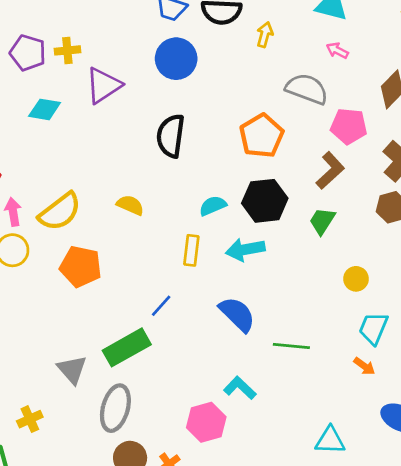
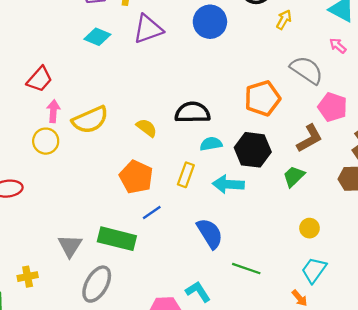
black semicircle: (171, 136) -> (192, 112), moved, turned 68
orange pentagon: (81, 267) -> (136, 177), moved
green rectangle: (127, 347) -> (117, 239), turned 30

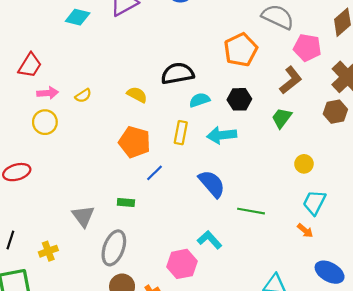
pink arrow: (53, 111) -> (48, 93), turned 90
yellow semicircle: (90, 120) -> (83, 96), size x0.5
black hexagon: (253, 150) -> (239, 99), size x0.7
green rectangle: (117, 239) -> (126, 202), size x0.5

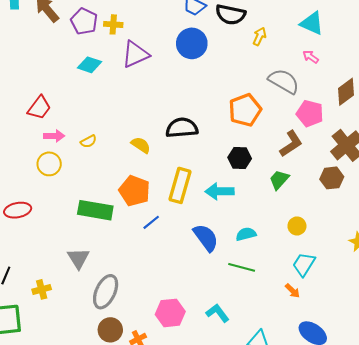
cyan semicircle: (200, 100) -> (246, 234), moved
yellow rectangle: (181, 133) -> (180, 185), size x1.5
green rectangle: (126, 202) -> (95, 210), moved, size x2.0
cyan L-shape: (210, 240) -> (218, 313), moved

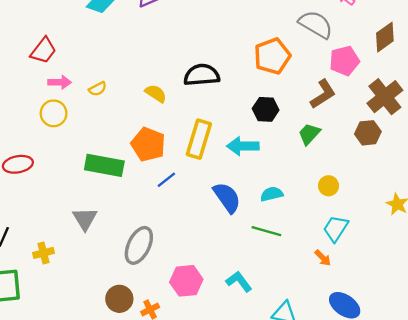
pink pentagon: (310, 113) -> (344, 61), turned -30
gray ellipse: (106, 292) -> (139, 245), moved

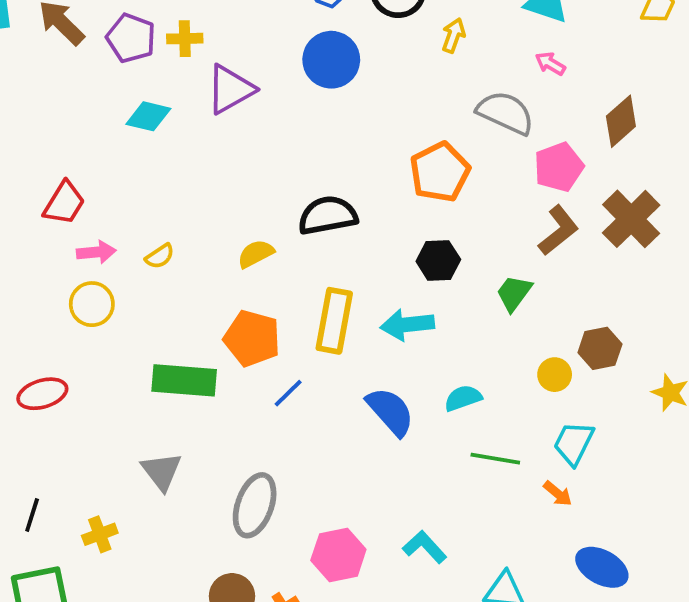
yellow semicircle: (156, 93) -> (256, 254), turned -55
brown L-shape: (323, 94) -> (558, 230), moved
brown hexagon: (368, 133) -> (600, 348), moved
green line: (266, 231) -> (495, 459), moved

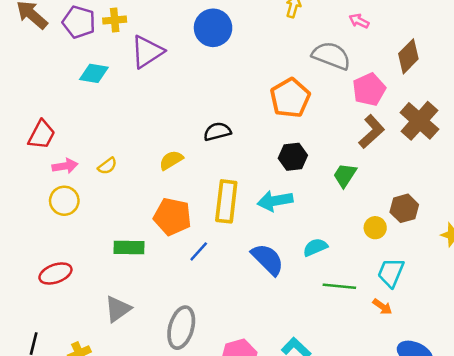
black semicircle: (328, 215) -> (217, 132), size x0.7
green rectangle: (184, 380) -> (129, 248), size x0.7
red ellipse: (42, 394) -> (55, 274), moved
gray triangle: (162, 471) -> (118, 309), turned 36

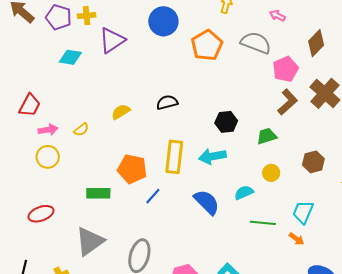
orange pentagon: (290, 98) -> (207, 45), moved
yellow semicircle: (171, 160) -> (121, 112), moved
green trapezoid: (345, 175) -> (267, 136), turned 40
yellow circle: (375, 228) -> (271, 173), moved
gray triangle: (118, 309) -> (90, 241), size x1.4

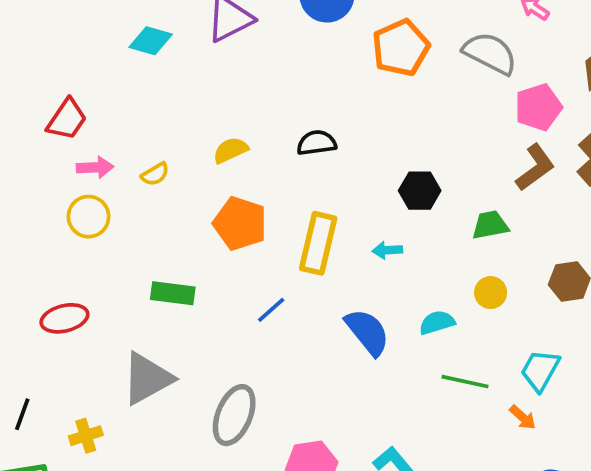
cyan arrow: (212, 156) -> (387, 250), size x0.6
orange pentagon: (132, 169) -> (240, 223), moved

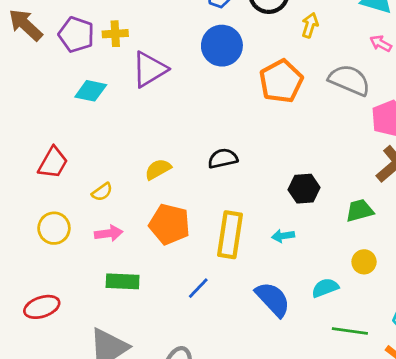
red trapezoid: (67, 119) -> (53, 163), moved
pink arrow: (95, 167) -> (109, 233), moved

